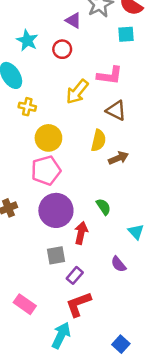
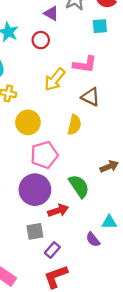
brown arrow: (118, 158) -> (109, 166), moved
pink pentagon: (46, 170) -> (44, 155), moved
green semicircle: (103, 207) -> (79, 186), size x1.5
cyan triangle: (136, 232) -> (109, 222), moved, turned -49
red arrow: (81, 233) -> (58, 211), turned 60

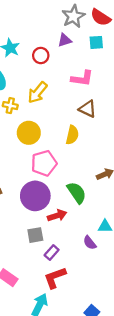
purple triangle: (51, 13) -> (65, 40), moved, turned -48
yellow arrow: (55, 79) -> (37, 93), moved

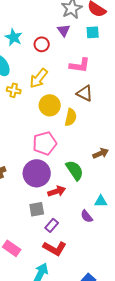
purple triangle: (65, 40) -> (64, 30), turned -48
yellow circle: (29, 133) -> (50, 105), moved
red L-shape: (55, 278) -> (55, 248), turned -130

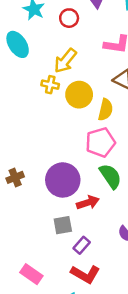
yellow cross: (14, 90) -> (50, 85), moved
pink pentagon: (45, 143) -> (100, 142), moved

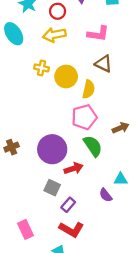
yellow arrow: (65, 61) -> (54, 35), moved, turned 40
gray square: (63, 225) -> (52, 188), turned 35
pink rectangle: (31, 274) -> (25, 229), turned 30

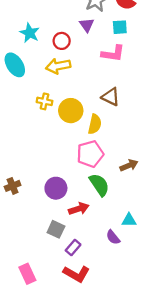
pink L-shape: (98, 34) -> (113, 53), moved
purple circle: (52, 149) -> (56, 188), size x0.7

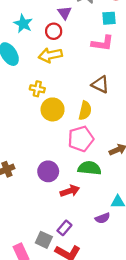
purple triangle: (87, 25) -> (64, 13), moved
yellow circle: (71, 111) -> (53, 109), moved
green semicircle: (99, 185) -> (89, 168), turned -50
gray square: (56, 229) -> (44, 240), moved
purple semicircle: (113, 237) -> (103, 218), turned -72

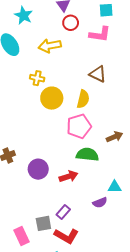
red circle: (54, 31) -> (71, 23), moved
purple circle: (48, 171) -> (38, 169), moved
gray square: (44, 240) -> (43, 223), turned -35

